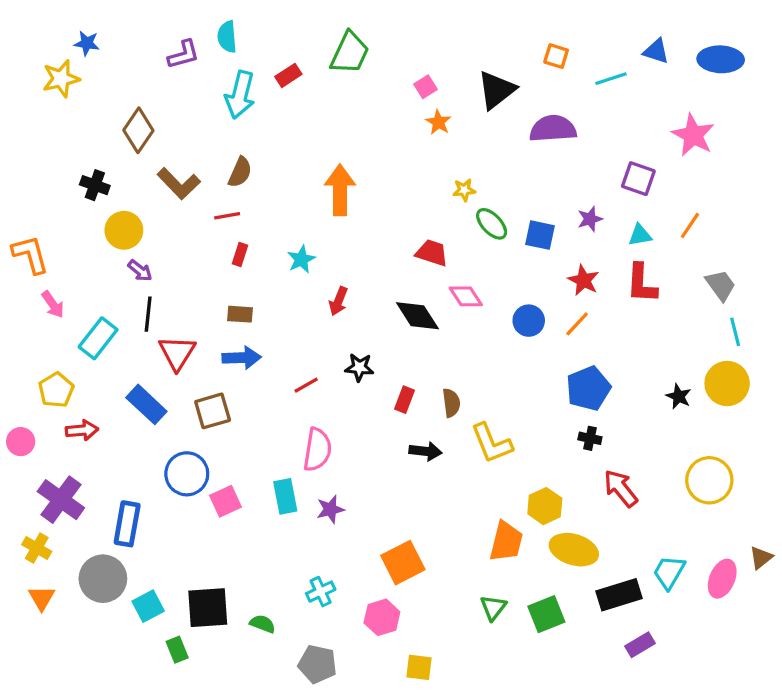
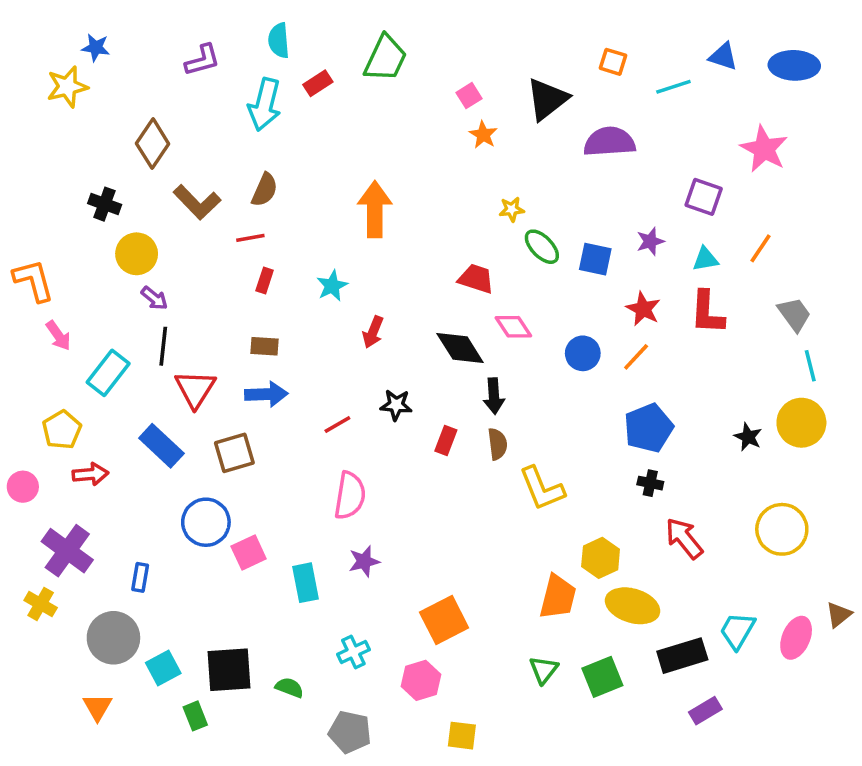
cyan semicircle: (227, 37) -> (279, 40), moved
black arrow: (425, 451) -> (494, 396), moved, turned 80
cyan rectangle: (285, 496) -> (305, 583), moved
blue rectangle: (127, 524) -> (140, 577), size x0.6
orange triangle: (42, 598) -> (97, 707), moved

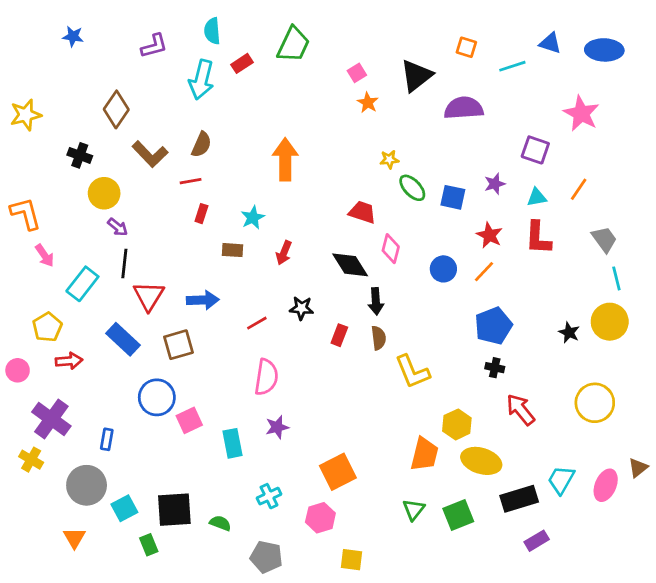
yellow star: (67, 87) -> (26, 115), moved
pink diamond: (513, 327) -> (391, 249), turned 48
brown rectangle: (265, 346) -> (233, 250), moved

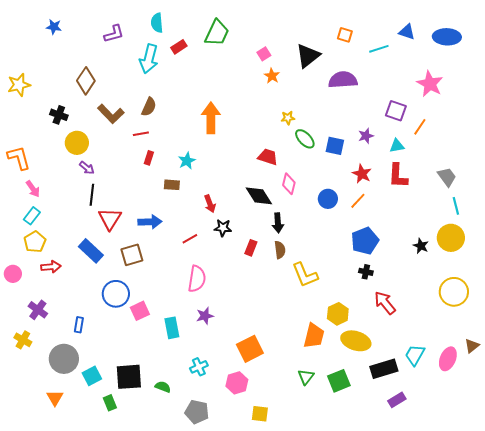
orange line: (579, 189) -> (420, 127), moved
red arrow: (284, 253) -> (210, 204), moved, turned -42
cyan rectangle: (82, 284) -> (32, 216), moved, size x0.7
yellow circle: (595, 403) -> (454, 292), moved
purple cross: (51, 419) -> (38, 310), size x0.7

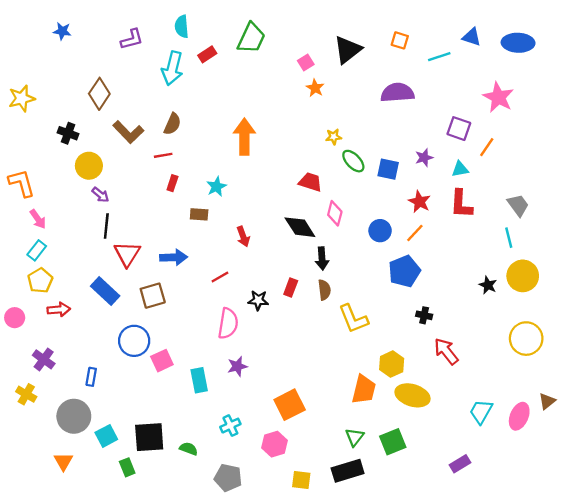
black triangle: (308, 56) -> (348, 50), moved
cyan line: (456, 206) -> (509, 238), moved
black star: (223, 228) -> (258, 300), moved
blue pentagon: (365, 241) -> (404, 271), moved
black rectangle: (384, 369) -> (348, 471), moved

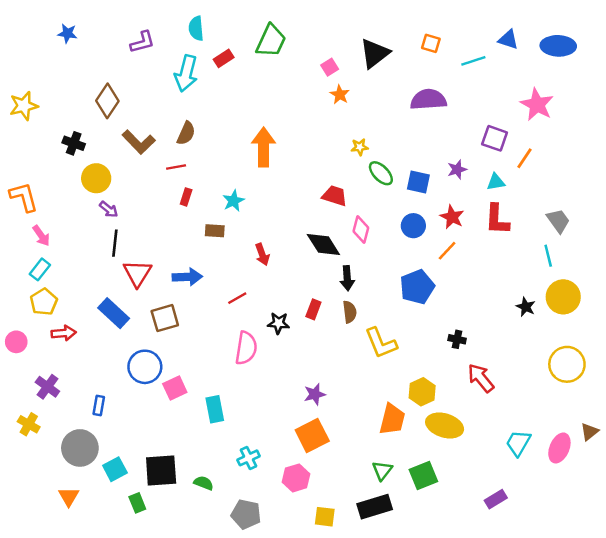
blue circle: (380, 231) -> (413, 226), moved
blue pentagon: (404, 271) -> (417, 287), moved
purple star: (237, 366) -> (315, 394), moved

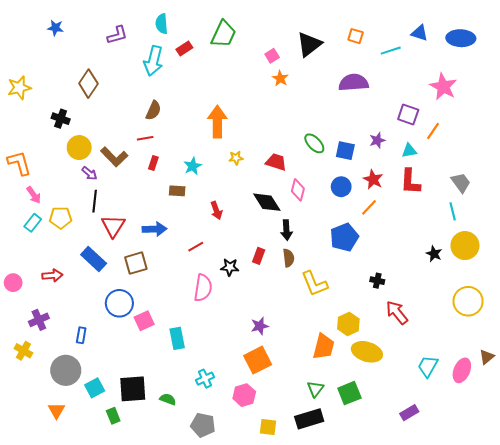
brown L-shape: (139, 142) -> (114, 157), moved
yellow star: (360, 147) -> (236, 158), moved
yellow pentagon: (44, 302) -> (61, 218), moved, turned 30
purple cross: (47, 387) -> (39, 320), turned 30

